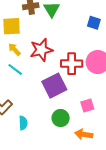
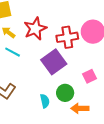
cyan semicircle: (23, 123) -> (45, 101), moved
orange arrow: (84, 134) -> (80, 108), moved

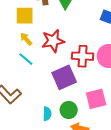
pink square: (89, 76) -> (96, 99), size x1.5

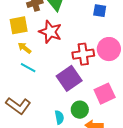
red star: (53, 41) -> (50, 32), moved, turned -30

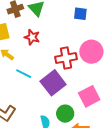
red star: (50, 32) -> (32, 37), size x0.7
cyan line: (28, 68) -> (24, 74), moved

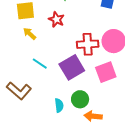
cyan line: (24, 74) -> (40, 64), moved
pink square: (89, 96) -> (106, 72), moved

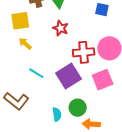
red star: (56, 19) -> (61, 28), moved

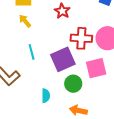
cyan line: (36, 73) -> (32, 52), turned 35
green circle: (78, 108) -> (73, 84), moved

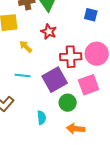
yellow arrow: (25, 21) -> (26, 47), moved
cyan line: (32, 52) -> (23, 76), turned -63

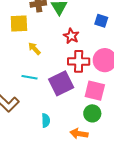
red star: (49, 32) -> (71, 36), moved
pink square: (89, 85) -> (95, 91), turned 30
green circle: (68, 103) -> (92, 113), moved

